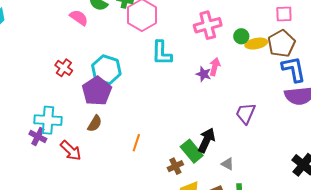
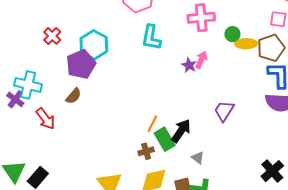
orange line: (136, 143) -> (152, 124), moved

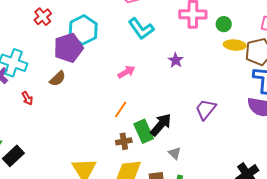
green circle: (232, 34) -> (224, 24), moved
cyan L-shape: (151, 37) -> (141, 29), turned -52
pink arrow: (201, 60) -> (126, 72), moved, turned 30
red arrow: (45, 119) -> (27, 98), size x0.6
orange line: (152, 124) -> (121, 110), moved

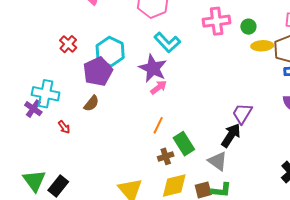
purple star: (176, 60) -> (153, 68), moved, size x1.8
black arrow: (161, 125) -> (231, 135), moved
gray triangle: (175, 153) -> (218, 161), size x1.5

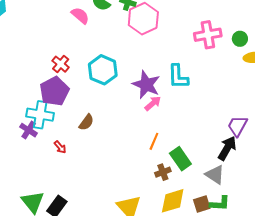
cyan L-shape: (167, 42) -> (178, 77), moved, turned 44
purple pentagon: (98, 71) -> (54, 91), moved

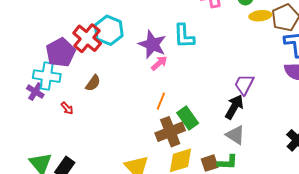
red cross: (61, 64) -> (87, 38), moved, size x1.6
brown cross: (163, 172) -> (170, 132), size x1.8
gray triangle: (215, 175) -> (235, 135), moved

